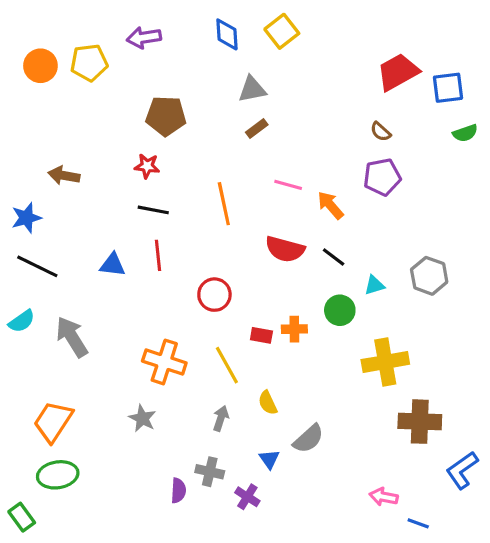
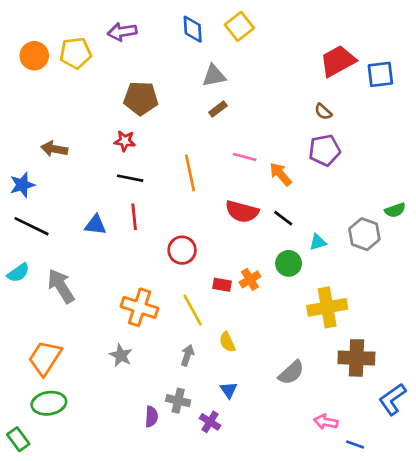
green semicircle: (465, 133) -> (395, 210), moved
orange cross: (294, 329) -> (250, 279), turned -30
gray semicircle: (308, 439) -> (291, 373), moved

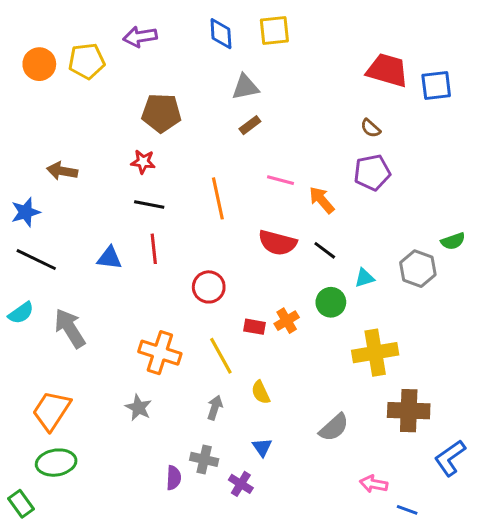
yellow square: (239, 26) -> (274, 31), turned 32
red trapezoid: (338, 61) -> (387, 70), turned 45

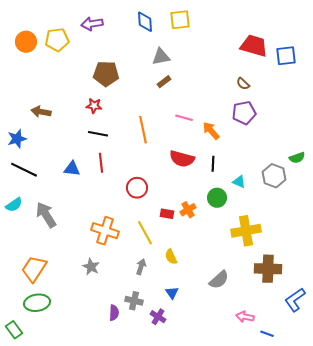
black line: (325, 250) -> (213, 164), turned 56
cyan triangle: (364, 278) -> (239, 182), turned 40

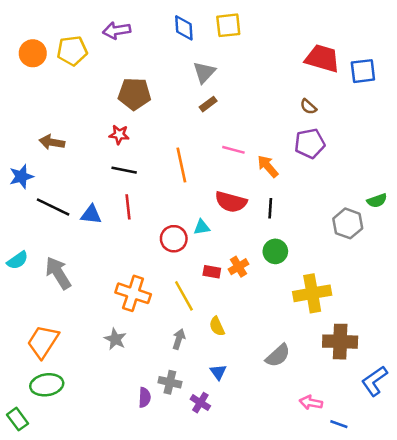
gray triangle: (161, 57) -> (204, 72), turned -36
black line: (24, 170) -> (53, 207), moved
cyan triangle: (239, 182) -> (202, 227), moved, turned -32

